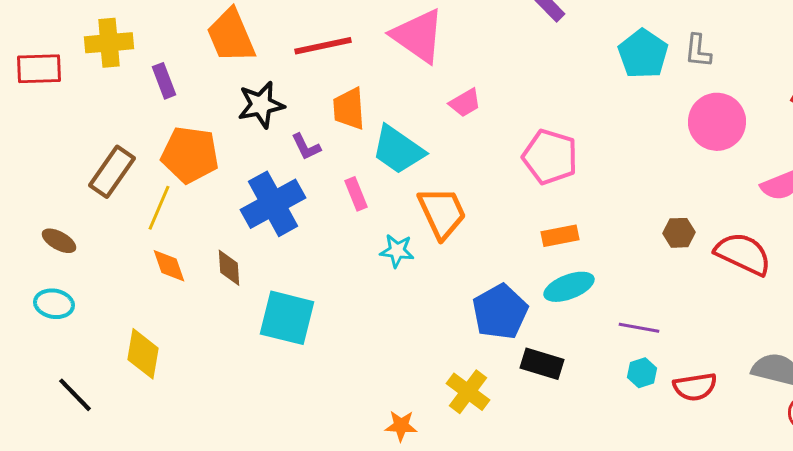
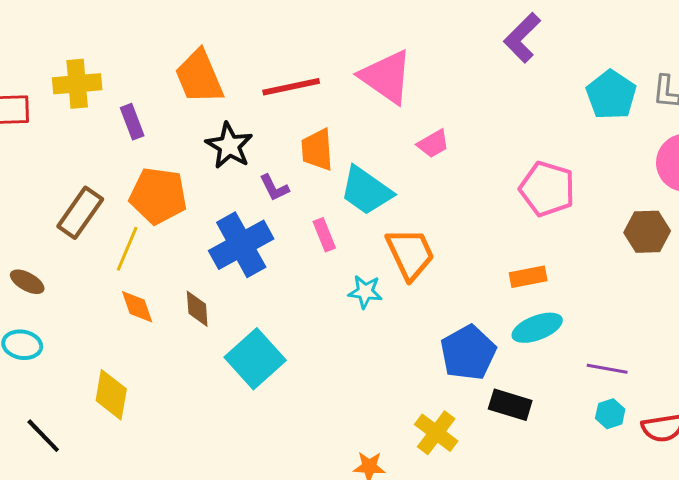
black star: (261, 105) -> (229, 146), turned -30
pink pentagon: (550, 157) -> (547, 189), moved
brown hexagon: (679, 233) -> (647, 232), moved, size x1.4
cyan square: (287, 318) -> (255, 359), turned 34

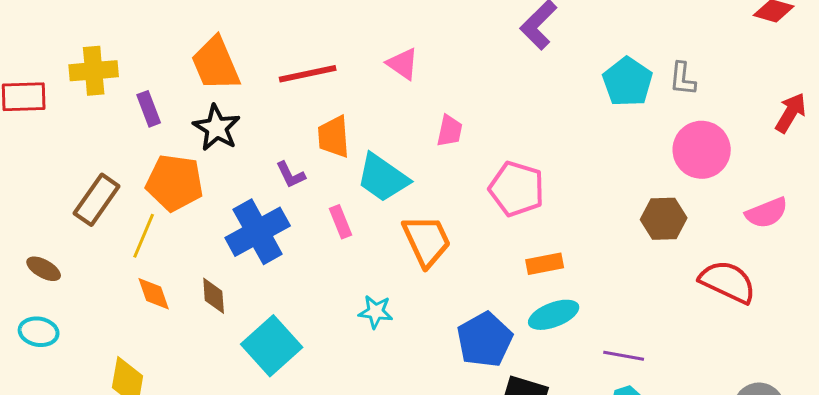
pink triangle: (386, 77) -> (403, 64), size x0.6
pink trapezoid: (433, 144) -> (450, 131), turned -48
black star: (229, 146) -> (217, 128), moved
pink pentagon: (547, 189) -> (517, 189), moved
cyan star: (365, 292) -> (376, 312), moved

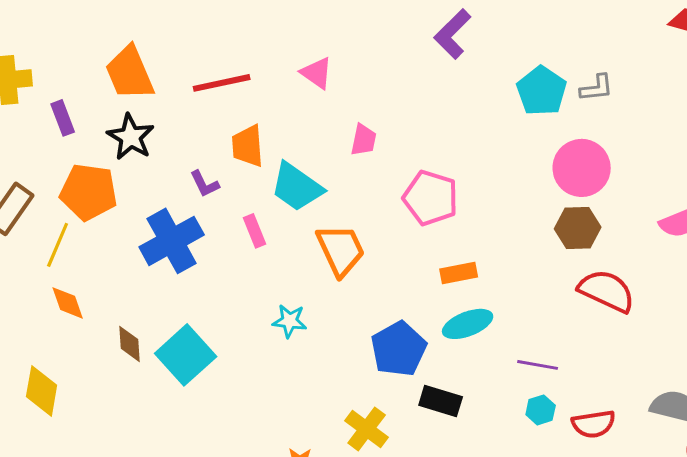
gray L-shape: (683, 79) -> (597, 88), turned -102
pink circle: (702, 150) -> (582, 168), moved
red semicircle: (728, 282) -> (607, 291), moved
brown diamond: (214, 296) -> (130, 344), moved

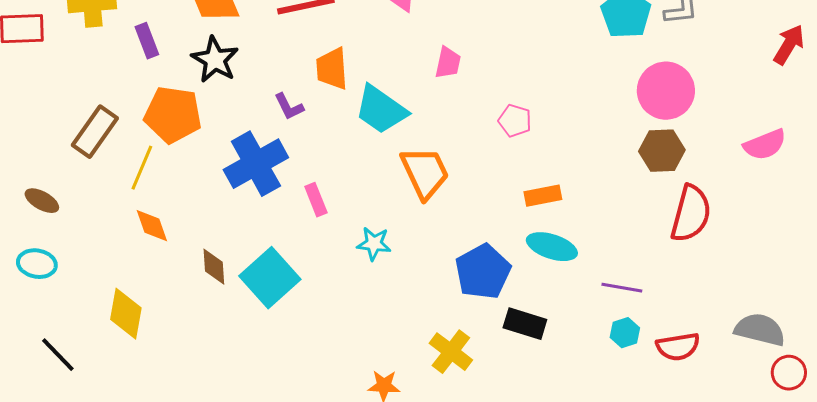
pink pentagon: (431, 198) -> (515, 121), size x0.6
pink rectangle: (255, 231) -> (316, 200), moved
red semicircle: (607, 291) -> (691, 214), turned 80
cyan ellipse: (468, 324) -> (552, 247), turned 39

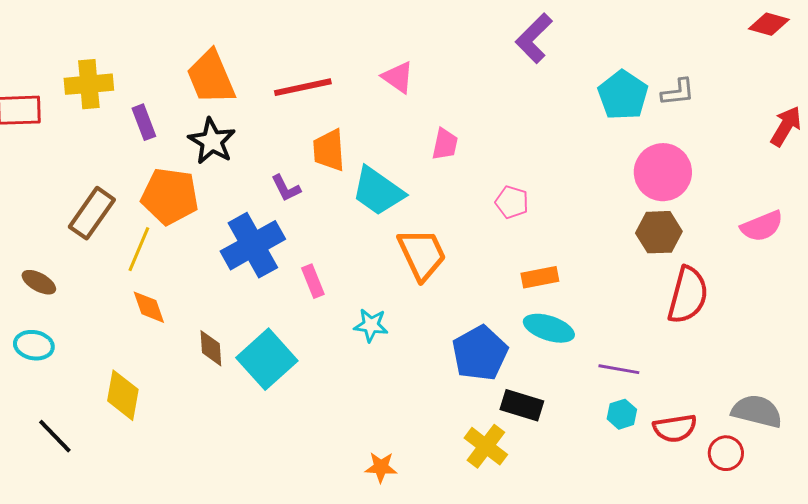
yellow cross: (451, 352) -> (486, 446), moved
red circle: (789, 373) -> (726, 453), moved

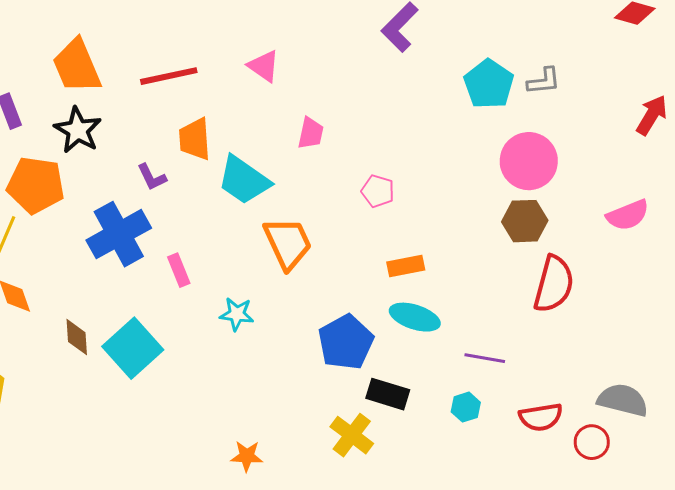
cyan hexagon: (622, 414) -> (466, 407), moved

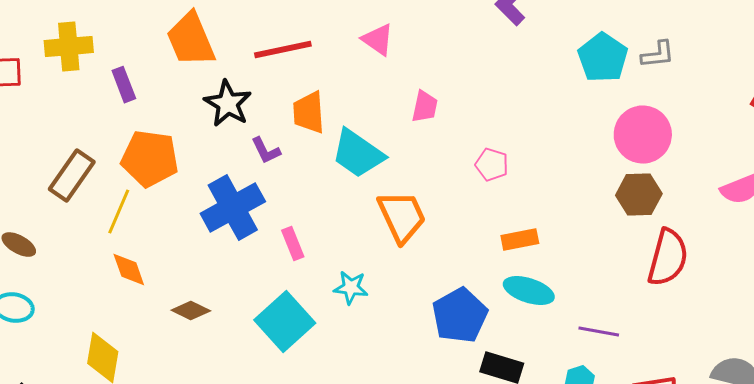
black star: (78, 130) -> (228, 104), moved
brown diamond: (77, 337) -> (191, 311), turned -60
cyan square: (133, 348) -> (285, 322), moved

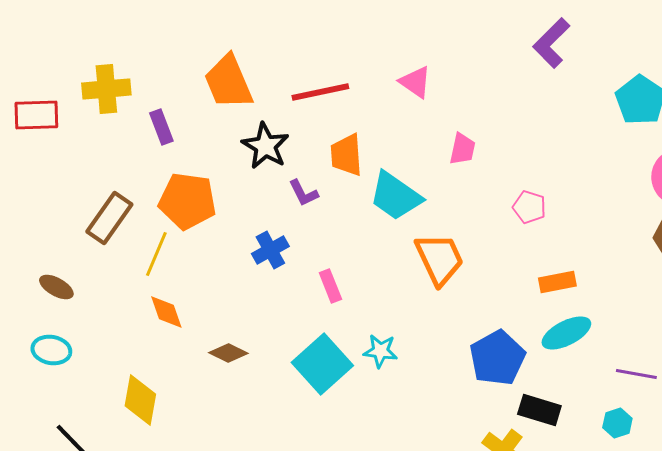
blue cross: (233, 208) -> (270, 250), size x0.6
cyan star: (351, 288) -> (380, 351), moved
cyan ellipse: (529, 291) -> (566, 333), turned -45

